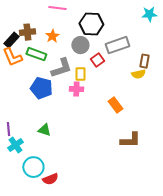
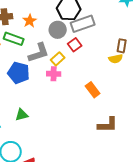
gray rectangle: (117, 45) -> (83, 24), moved
yellow rectangle: (80, 74) -> (58, 59), turned 48
green triangle: (44, 130) -> (22, 115), turned -32

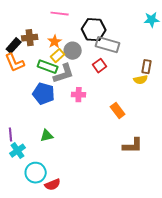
gray rectangle: (83, 24) -> (108, 45), turned 35
gray circle: (58, 30) -> (73, 51), moved
green rectangle: (14, 39) -> (48, 67), moved
yellow rectangle: (58, 59) -> (58, 56), moved

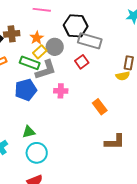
blue pentagon: (44, 94) -> (26, 90), turned -30
cyan circle: (36, 173) -> (37, 153), moved

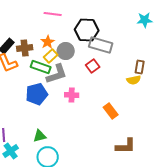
brown cross: (12, 34) -> (25, 48), moved

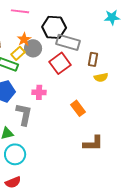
orange star: (48, 42) -> (24, 39), moved
red square: (93, 66) -> (60, 63), size x1.5
brown rectangle: (140, 67) -> (93, 59), moved
gray L-shape: (57, 74) -> (24, 114), moved, turned -60

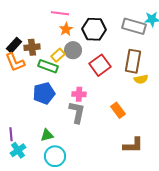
orange star: (24, 39) -> (66, 29), moved
gray rectangle: (68, 42) -> (134, 26), moved
brown rectangle: (93, 59) -> (133, 61), size x1.6
gray L-shape: (24, 114) -> (77, 112), moved

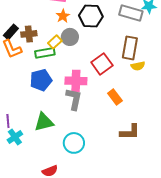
red square: (100, 65) -> (102, 64), moved
green rectangle: (48, 66) -> (45, 53), turned -30
pink cross: (79, 94) -> (76, 81), size x1.5
green triangle: (47, 135) -> (44, 122), size x1.5
cyan circle: (55, 156) -> (74, 143), moved

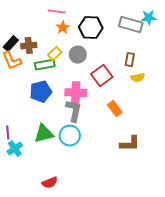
gray circle: (70, 37) -> (78, 55), moved
brown rectangle: (130, 48) -> (130, 60), size x0.6
cyan circle: (74, 143) -> (70, 136), moved

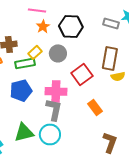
gray rectangle: (131, 25) -> (111, 23), size x0.7
brown rectangle: (130, 60) -> (110, 58), size x1.6
brown L-shape: (130, 144) -> (110, 142), turned -70

